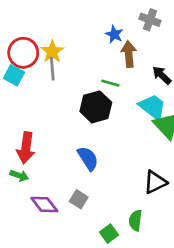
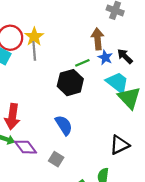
blue star: (114, 34) -> (105, 57), moved
green line: (110, 83) -> (82, 63), turned -40
purple diamond: (44, 205) -> (25, 147), moved

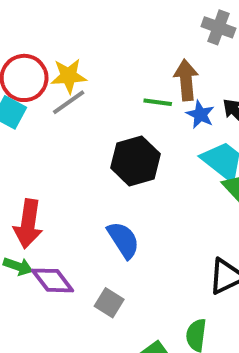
yellow star: (34, 37) -> (69, 76), turned 30
gray line: (34, 51) -> (69, 102), turned 60
green line: (82, 63) -> (158, 102), moved, turned 32

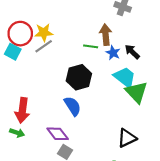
blue semicircle: (123, 240) -> (73, 106), moved
purple diamond: (52, 280) -> (58, 134), moved

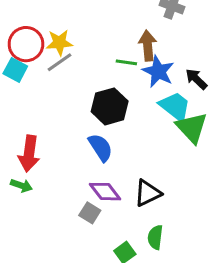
black arrow: (132, 52) -> (196, 79), moved
blue star: (113, 53) -> (158, 71), size x1.5
purple diamond: (58, 134) -> (105, 192), moved
black triangle: (127, 138) -> (148, 193), moved

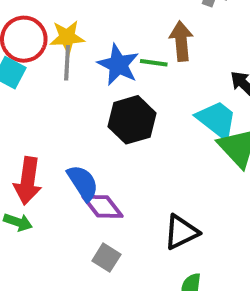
gray line: (59, 62) -> (67, 63), turned -52
blue star: (158, 71) -> (118, 65), moved
blue semicircle: (100, 147) -> (83, 183), moved
purple diamond: (105, 192) -> (103, 206), moved

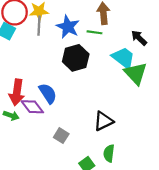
green line: (154, 63) -> (95, 32), moved
purple diamond: (103, 206) -> (32, 107), moved

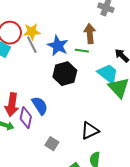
gray line: (39, 26) -> (32, 45), turned -30
purple diamond: (32, 107) -> (26, 118), turned 50

